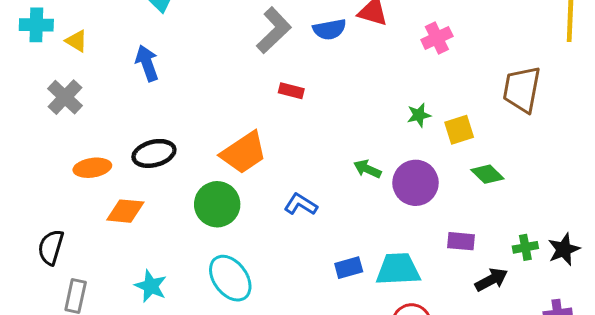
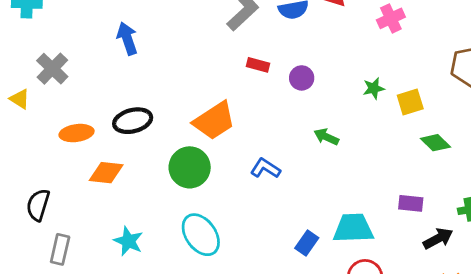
yellow triangle: (76, 41) -> (20, 99), moved
purple circle: (416, 183) -> (302, 78), moved, size x0.6
blue rectangle: (349, 268) -> (307, 243), moved, turned -40

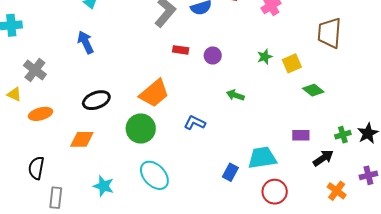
orange ellipse: (77, 133) -> (41, 114), moved

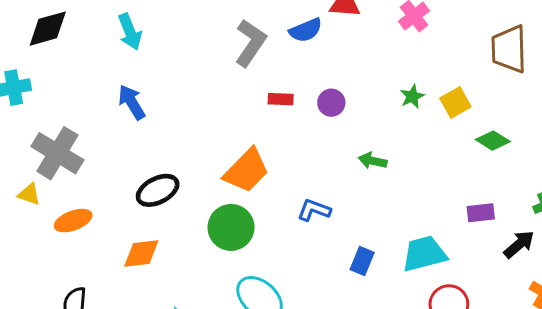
gray cross: (35, 70) -> (57, 153), size x1.4
blue rectangle: (230, 172) -> (362, 261), moved

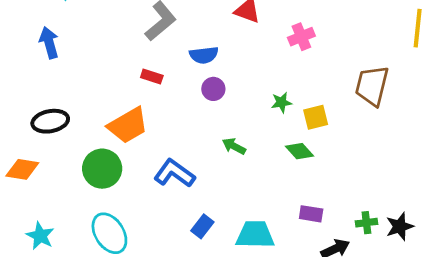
blue semicircle: (306, 30) -> (204, 55), moved
red rectangle: (281, 99) -> (152, 76), moved
green diamond: (493, 141) -> (299, 151), moved
blue L-shape: (314, 210) -> (174, 173), size x1.4

